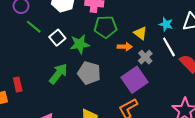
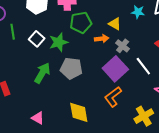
green line: (34, 27) -> (13, 32), turned 49
white line: (169, 47) -> (143, 66), moved

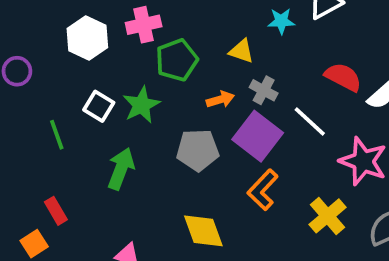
green line: (13, 32) -> (57, 135), moved
orange arrow: (102, 39) -> (220, 99), moved
gray pentagon: (71, 68) -> (198, 150), moved

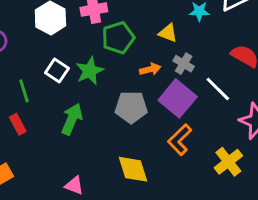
red rectangle: (56, 211) -> (18, 124), moved

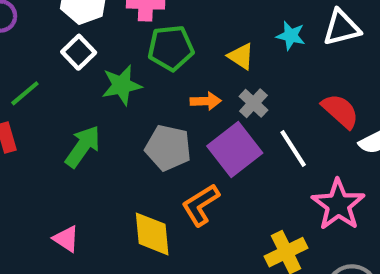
white square: (57, 70) -> (79, 52), moved
green line: (24, 91) -> (25, 93), turned 55
orange L-shape: (180, 140) -> (201, 205), moved

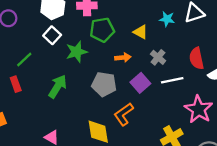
gray cross: (253, 103) -> (158, 57), moved
red semicircle: (340, 111) -> (196, 58), turned -140
white line: (293, 149) -> (172, 80), turned -65
purple square: (235, 150) -> (140, 83), size x0.7

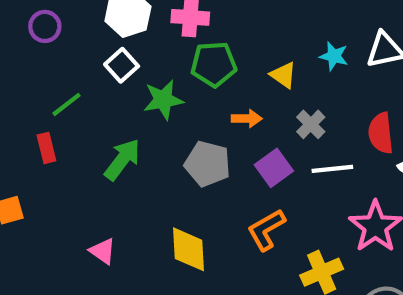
orange L-shape: (124, 114) -> (266, 230), moved

